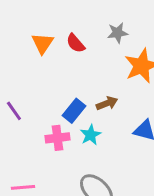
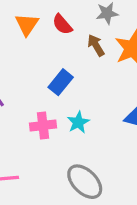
brown arrow: (107, 103) -> (96, 45), moved, turned -100
blue rectangle: (74, 111) -> (61, 82), moved

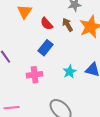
red semicircle: (62, 24) -> (47, 24), moved
cyan star: (78, 122) -> (70, 72), moved

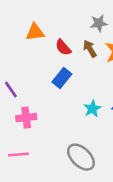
orange triangle: (25, 12) -> (35, 32), turned 49
pink cross: (35, 75) -> (26, 118), moved

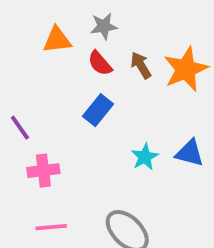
gray star: (99, 23) -> (104, 26), moved
pink line: (19, 155) -> (51, 227), moved

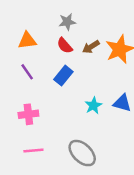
orange triangle: (57, 40) -> (27, 41), moved
brown arrow: (141, 65) -> (91, 47), turned -91
purple line: (20, 128) -> (27, 72), moved

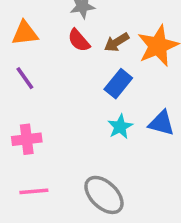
blue rectangle: (63, 76) -> (118, 84), moved

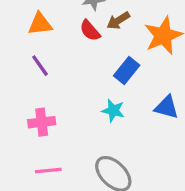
brown arrow: (117, 42) -> (118, 21), moved
cyan star: (120, 127) -> (113, 111), moved, turned -30

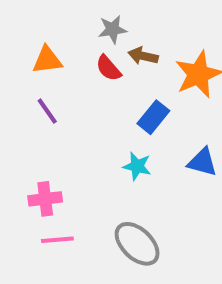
brown arrow: (118, 21) -> (143, 56), turned 45
pink cross: (42, 122) -> (45, 199), moved

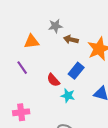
orange triangle: (47, 60) -> (31, 42), moved
red semicircle: (108, 68) -> (53, 80), moved

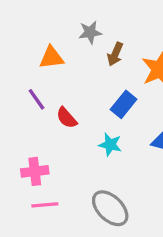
brown arrow: (71, 39) -> (115, 54), turned -80
red semicircle: (53, 80) -> (67, 118), moved

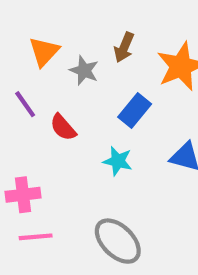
gray star: (90, 32) -> (84, 71), moved, turned 30
orange triangle: (52, 57) -> (44, 52), turned -40

